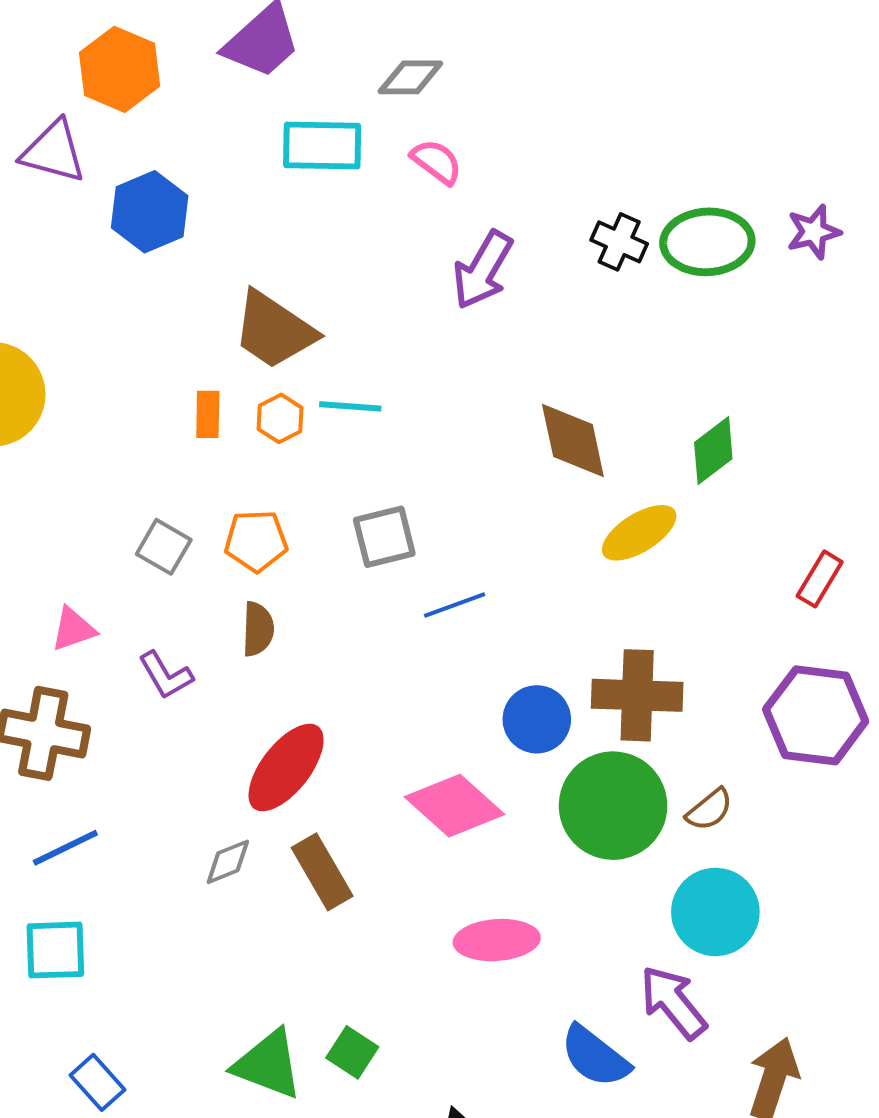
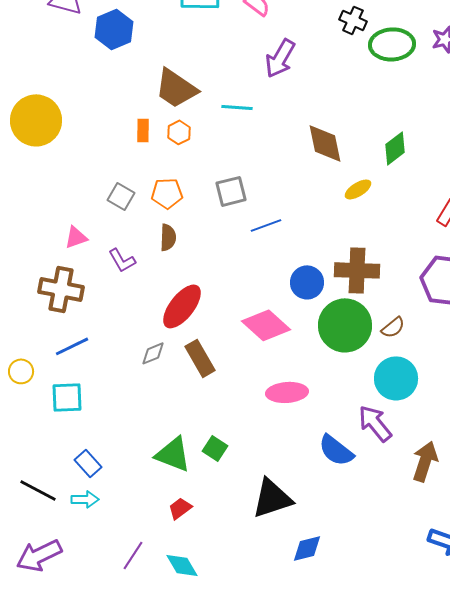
black cross: (619, 242) -> (353, 20), moved
cyan line: (350, 406) -> (237, 107), moved
yellow ellipse: (639, 533) -> (358, 189), size x0.7

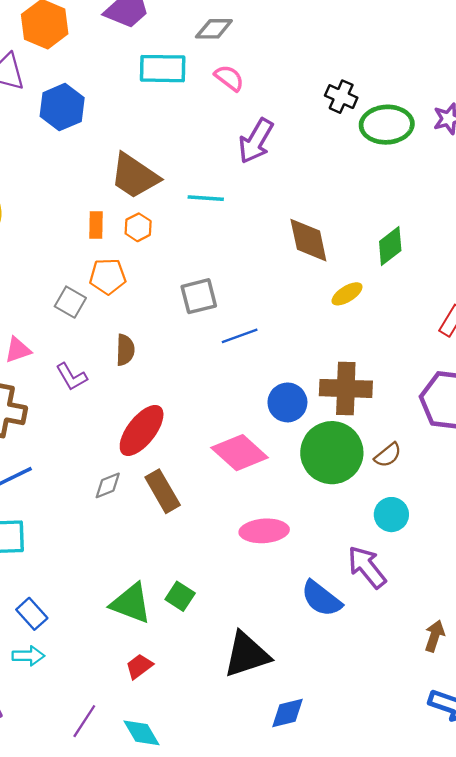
orange pentagon: (167, 193) -> (108, 276), moved
cyan circle: (396, 378) -> (391, 515), size x0.7
brown arrow: (425, 461) -> (435, 636), moved, size x0.7

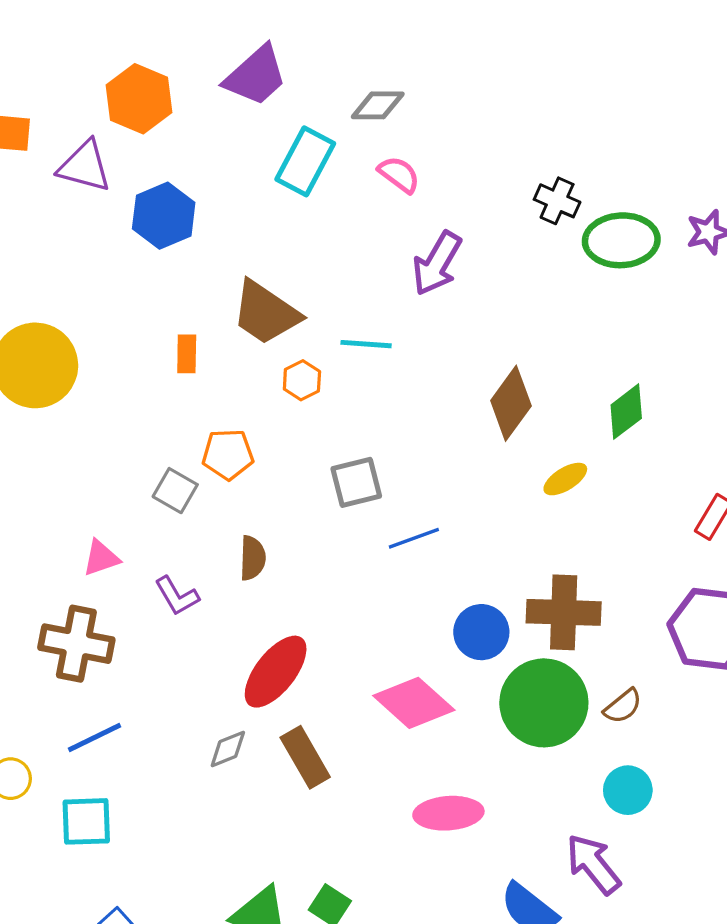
cyan rectangle: (163, 69) -> (305, 161), turned -63
orange rectangle: (96, 225) -> (187, 354), moved
orange hexagon: (138, 227) -> (302, 380), moved
brown diamond: (308, 240) -> (511, 403), turned 48

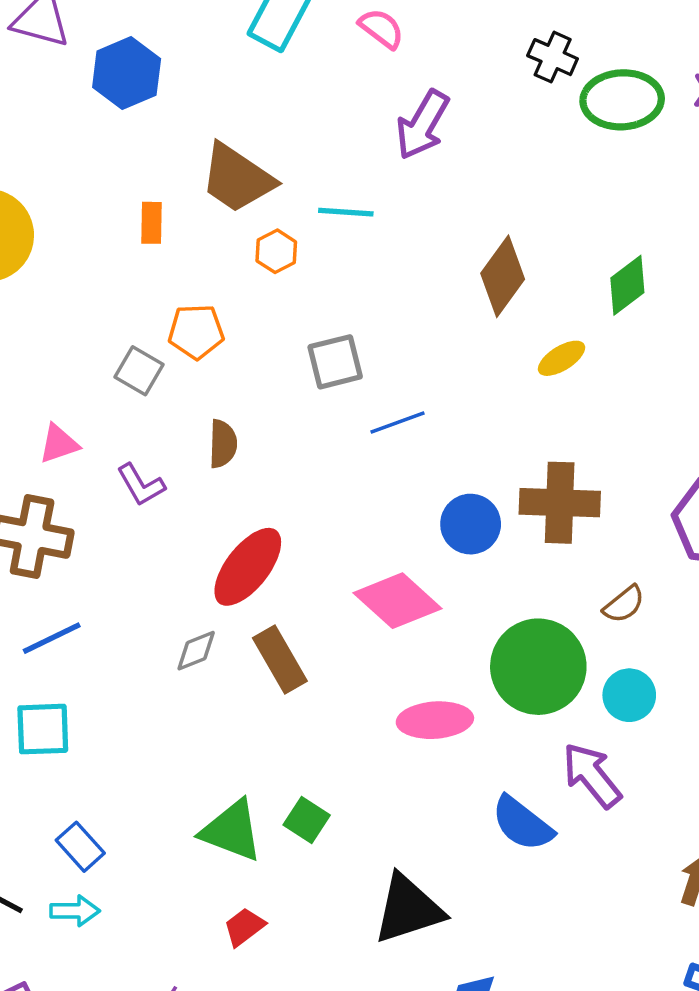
green circle: (544, 703) -> (538, 667), moved

